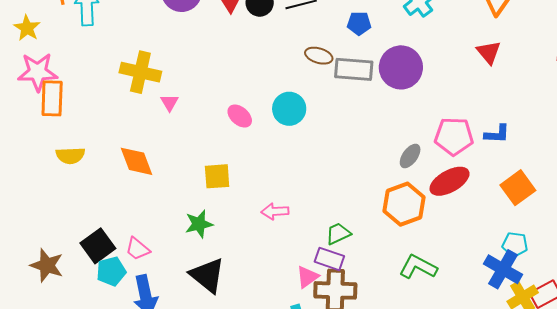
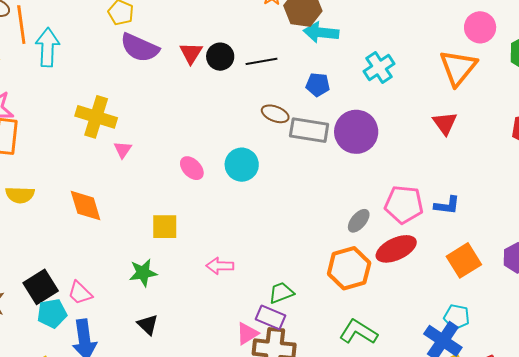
black triangle: (207, 275) -> (148, 325), size x0.6

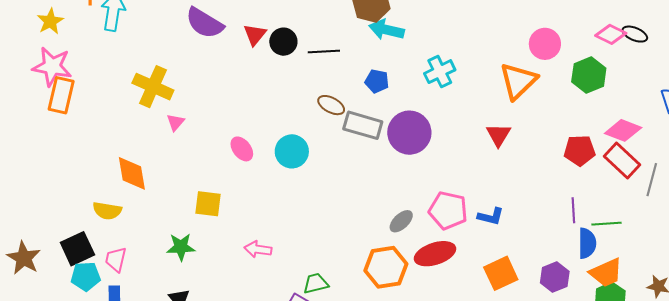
yellow semicircle: (20, 195) -> (107, 211), moved
pink trapezoid: (80, 293) -> (116, 259), turned 52

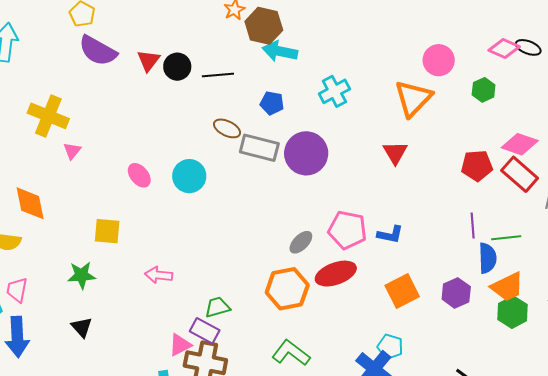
green hexagon: (589, 75) -> (484, 90), size x0.7

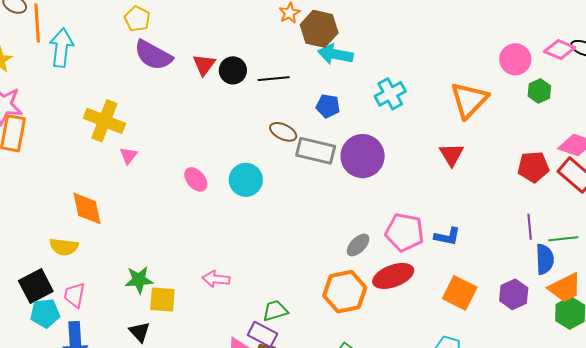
pink circle: (439, 60) -> (515, 59), moved
yellow square: (107, 231) -> (162, 300), moved
orange square: (402, 291) -> (460, 293), turned -36

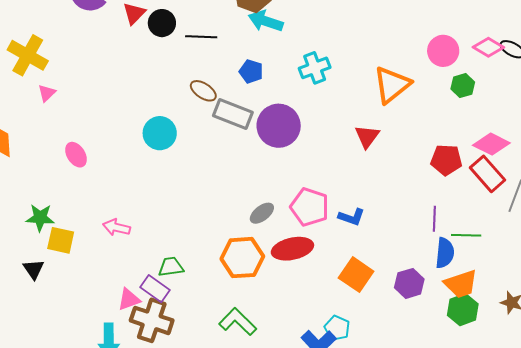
pink ellipse: (196, 179) -> (76, 155), moved

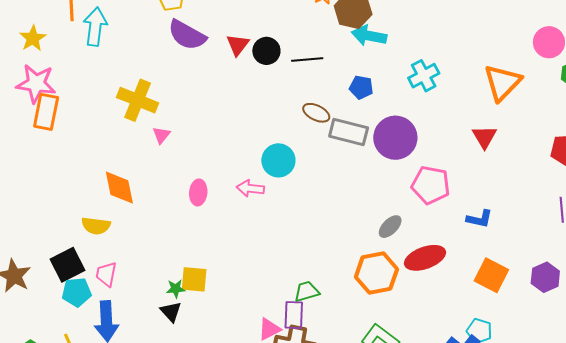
pink ellipse: (76, 155) -> (198, 192), turned 45
pink pentagon: (310, 207) -> (431, 185), moved
green star: (40, 218) -> (176, 289), moved, size x0.7
pink arrow: (117, 227) -> (250, 188), moved
purple rectangle: (155, 289) -> (294, 315), turned 64

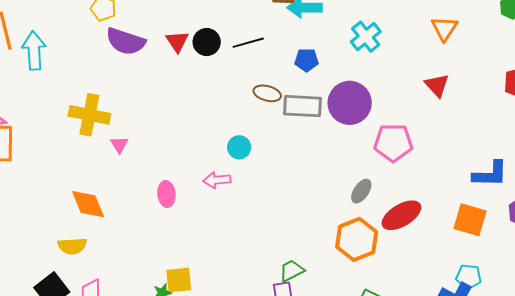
orange triangle: (502, 83) -> (444, 28), size x0.7
cyan circle: (278, 160) -> (239, 147), size x0.7
blue L-shape: (479, 219) -> (490, 174), moved, size x1.4

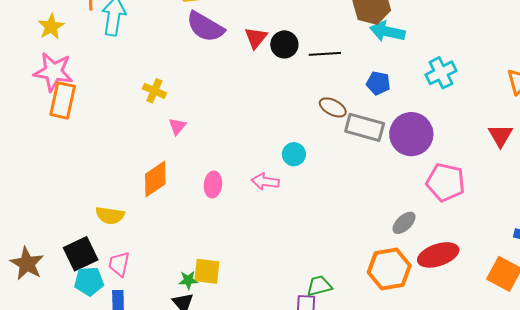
yellow cross: (89, 115) -> (154, 91), size x0.6
orange diamond: (88, 204) -> (155, 179), moved, turned 66

